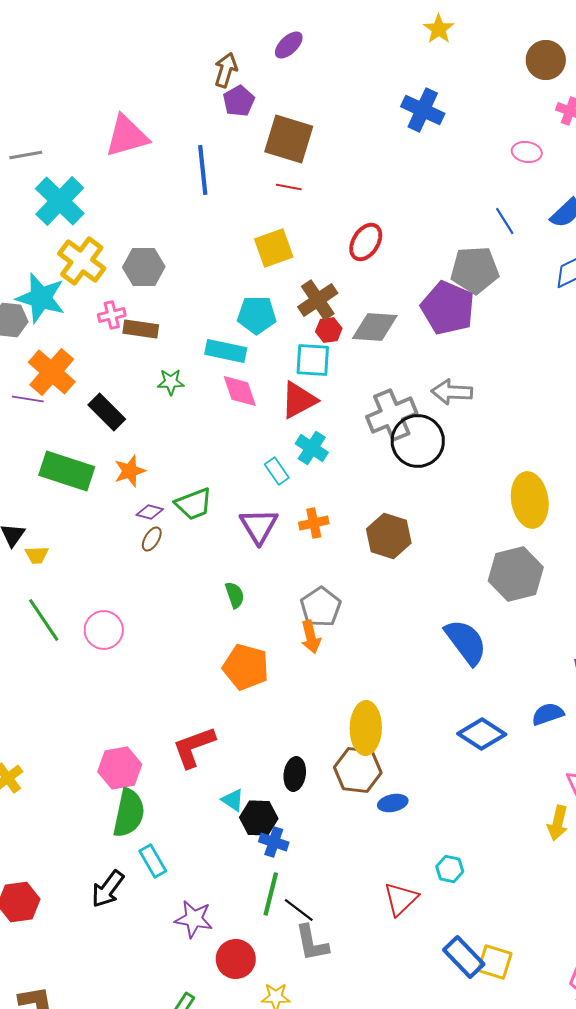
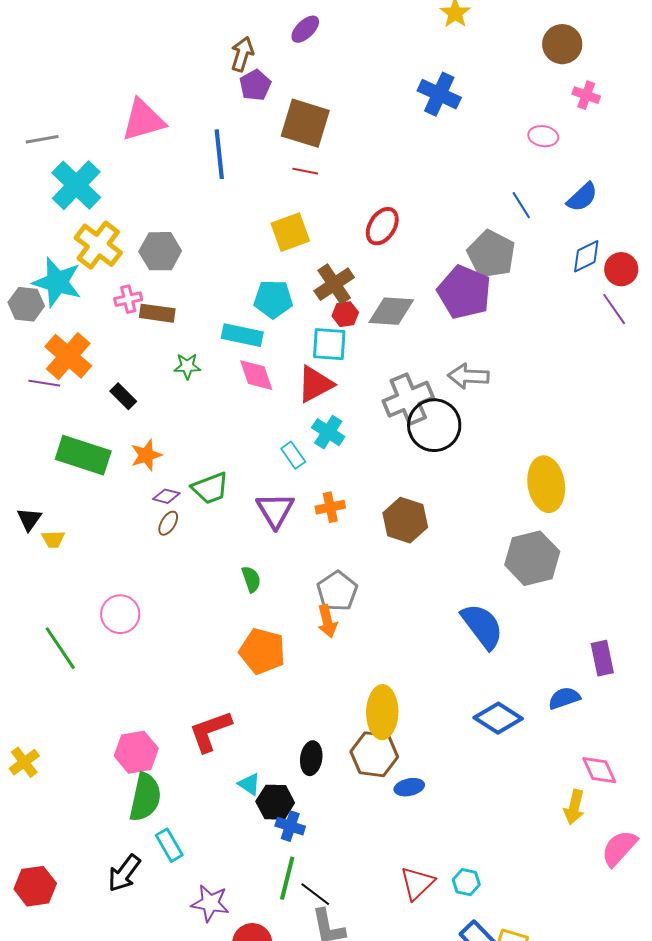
gray pentagon: (475, 270) -> (491, 254), turned 30
black rectangle: (107, 412) -> (123, 396), size x0.7
green line: (44, 620) -> (60, 648), moved
cyan hexagon: (450, 869) -> (466, 882), moved

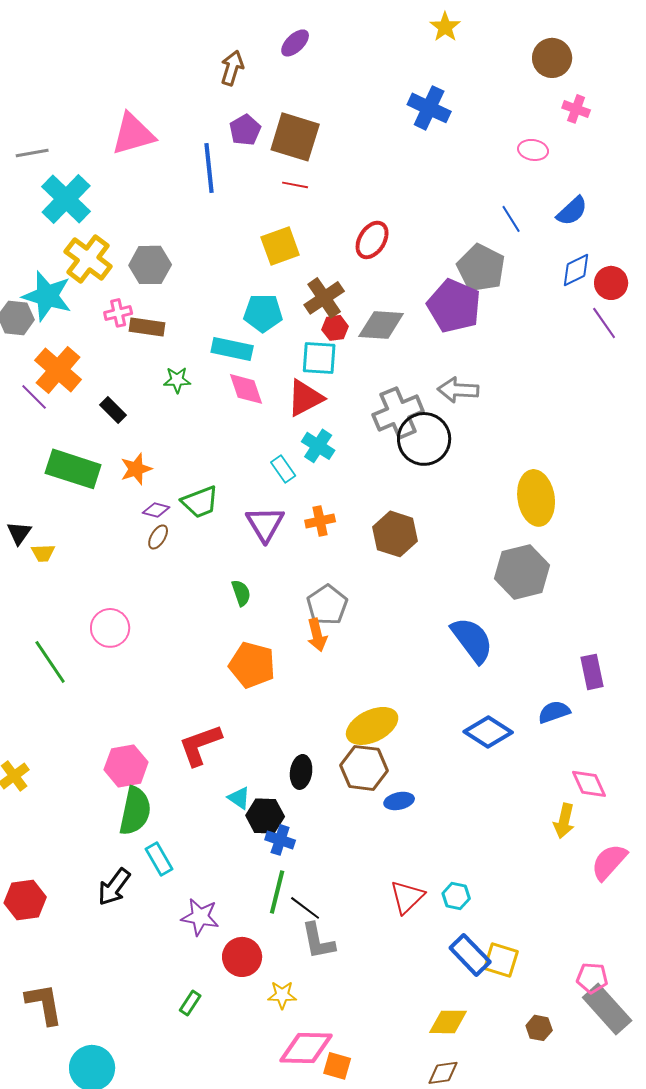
purple pentagon: (255, 85) -> (245, 130), moved
purple line: (44, 383) -> (34, 397), turned 36
yellow ellipse: (382, 712) -> (372, 726), turned 63

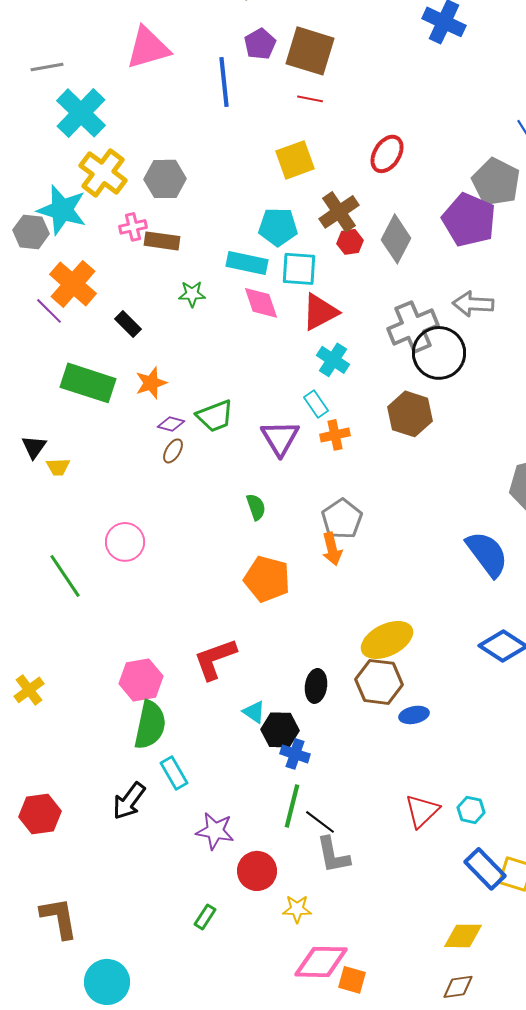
gray diamond: (381, 325) -> (396, 239), turned -66
cyan square: (319, 358) -> (299, 269), moved
cyan rectangle: (283, 469) -> (316, 404), moved
brown hexagon: (395, 534) -> (410, 414), moved

